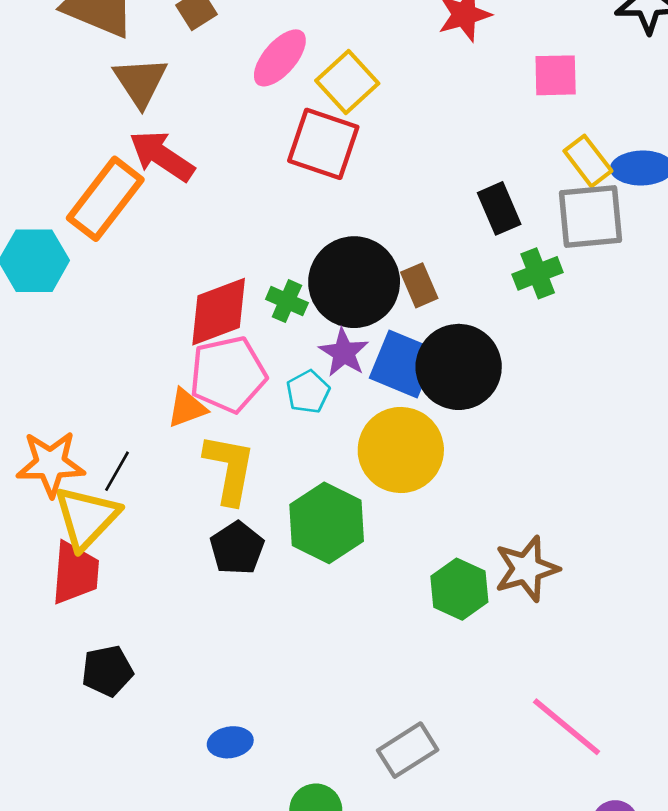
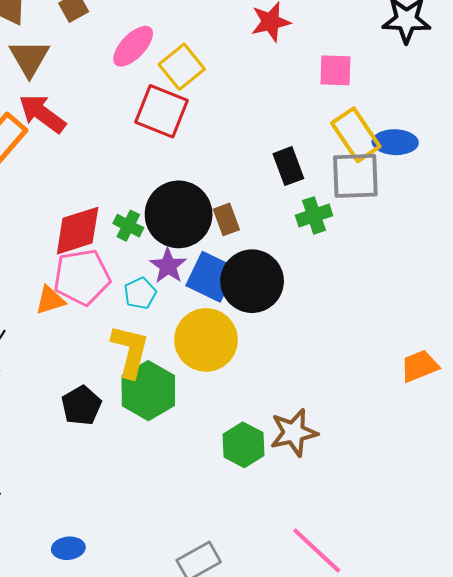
yellow rectangle: (588, 161) -> (356, 135), size x1.4
yellow L-shape: (230, 469) -> (130, 351), moved

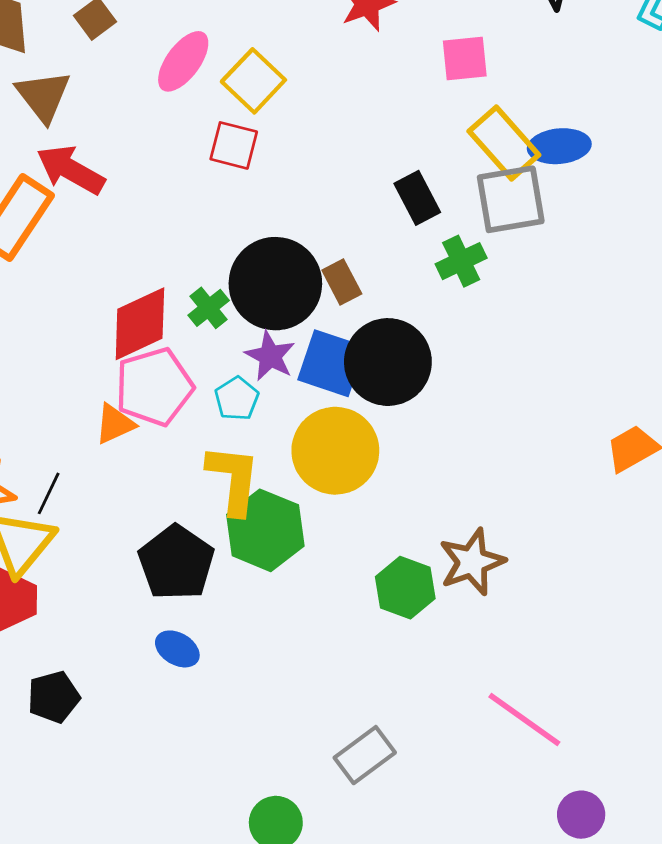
red square: (162, 111) -> (234, 145), size x0.7
green cross: (128, 226) -> (209, 308), turned 32
black pentagon: (81, 405) -> (176, 563), size x1.4
blue ellipse: (68, 548) -> (177, 649), moved, turned 44

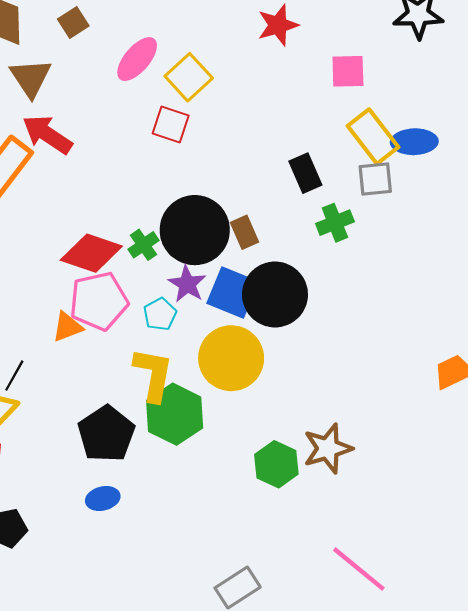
gray square: (511, 199) -> (375, 179), size x0.7
red diamond: (140, 324) -> (91, 253), turned 40
blue ellipse: (177, 649) -> (103, 499), turned -48

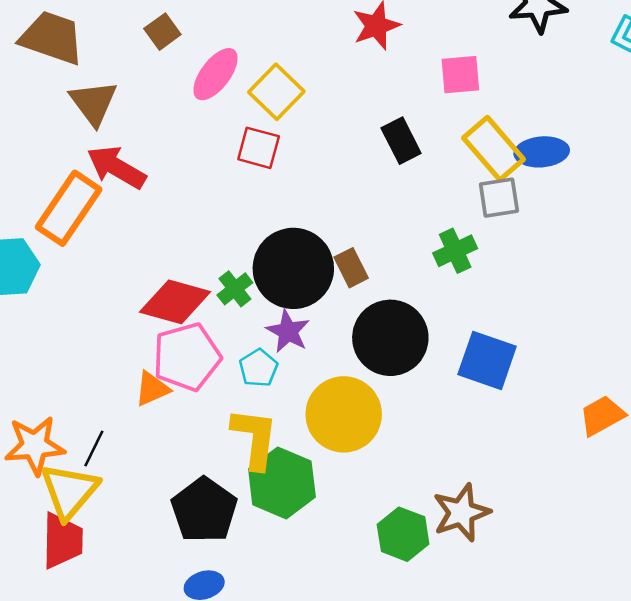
brown square: (73, 23) -> (162, 32), moved
black rectangle: (305, 173) -> (401, 141), moved
blue square: (233, 292) -> (487, 360), moved

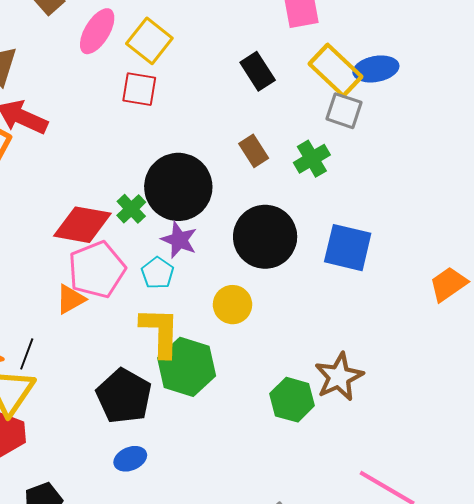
gray square: (499, 198) -> (344, 111), turned 33
brown rectangle: (351, 268) -> (254, 151), moved
yellow circle: (344, 414) -> (232, 305), size x0.6

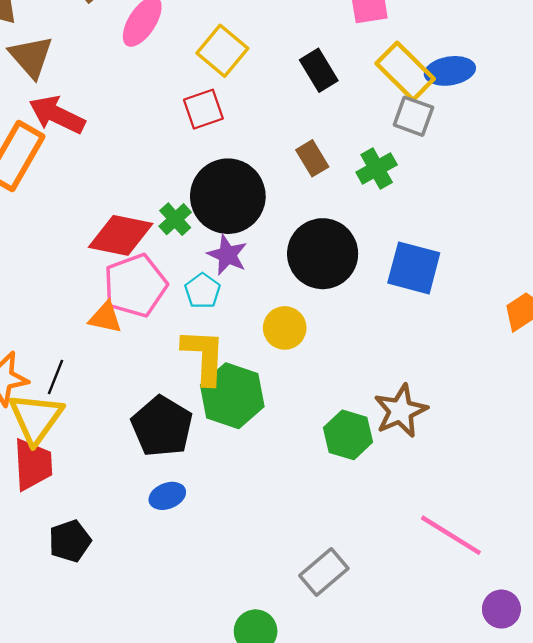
yellow square: (149, 41) -> (222, 51), moved
red square: (139, 89) -> (203, 109), moved, turned -30
orange triangle: (70, 299) -> (105, 318), turned 40

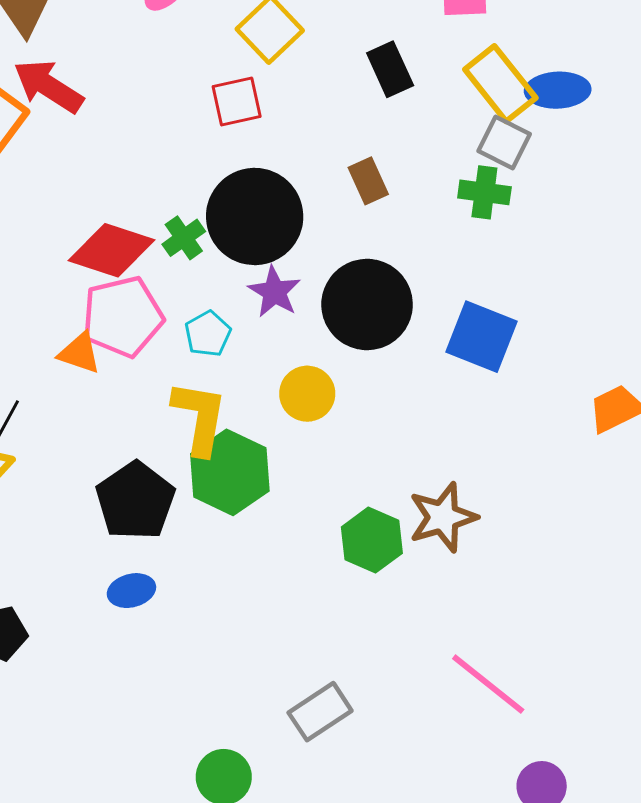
green cross: (377, 169) -> (484, 192), moved, turned 30
purple star: (227, 255) -> (274, 292), moved

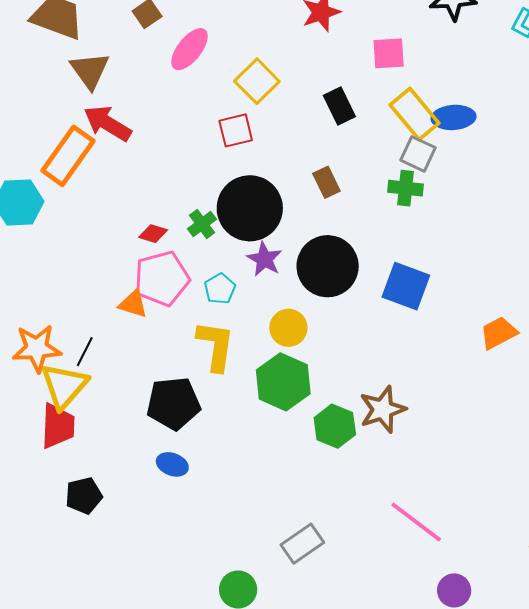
red diamond: (111, 250) -> (153, 234), size x0.5
green hexagon: (230, 472) -> (283, 382), moved
black pentagon: (135, 501) -> (173, 403), turned 30
blue ellipse: (131, 591) -> (172, 464), turned 36

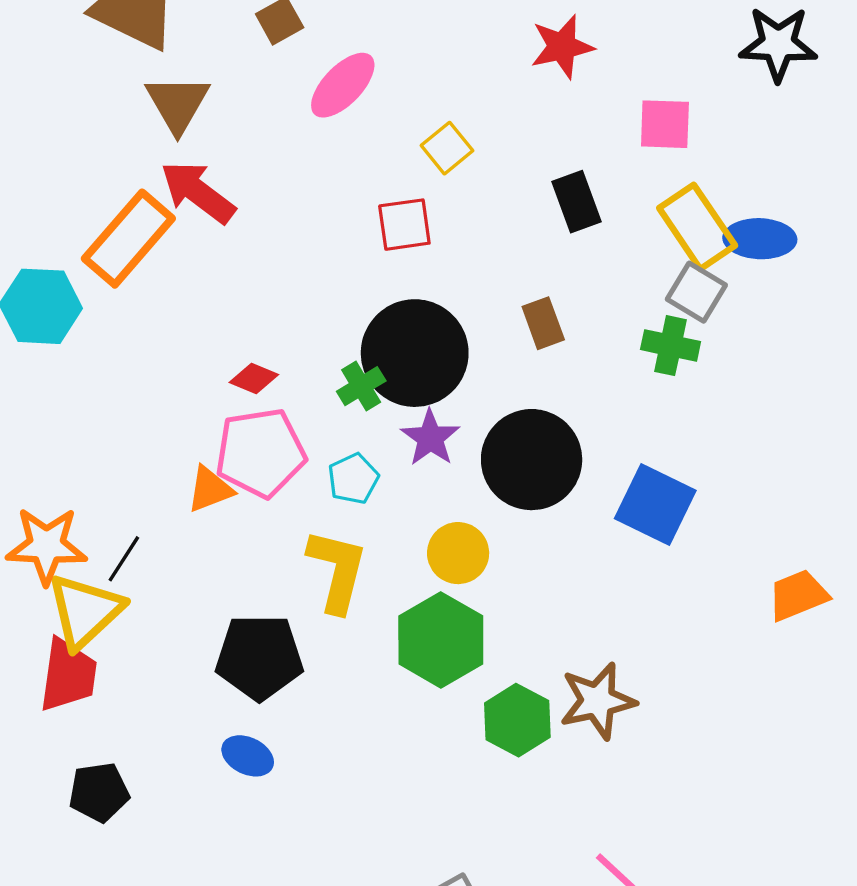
yellow square: (257, 81) -> (447, 148), size x0.7
green cross: (202, 224) -> (361, 386), moved
orange triangle: (133, 304) -> (210, 489), turned -44

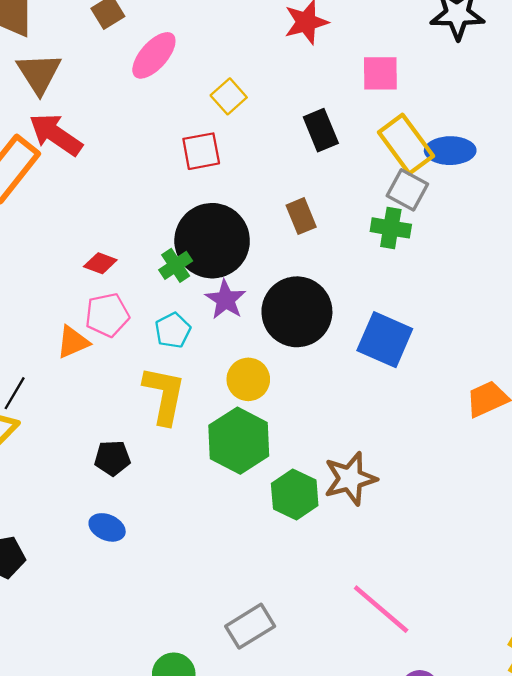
pink pentagon: (261, 453) -> (107, 315), size x0.7
black pentagon: (259, 657) -> (112, 458), size x0.6

